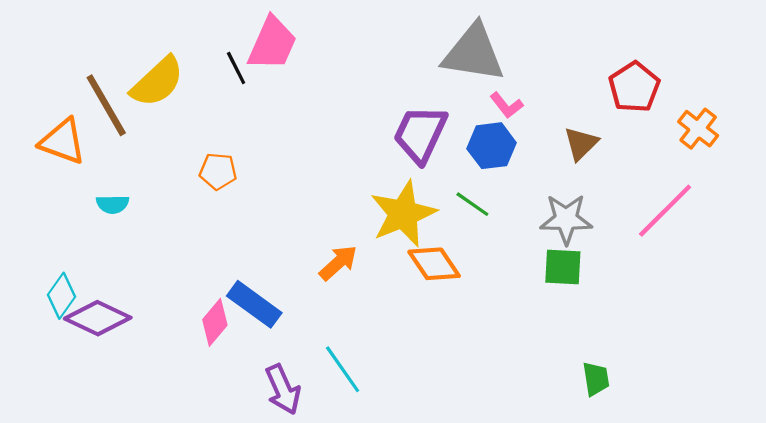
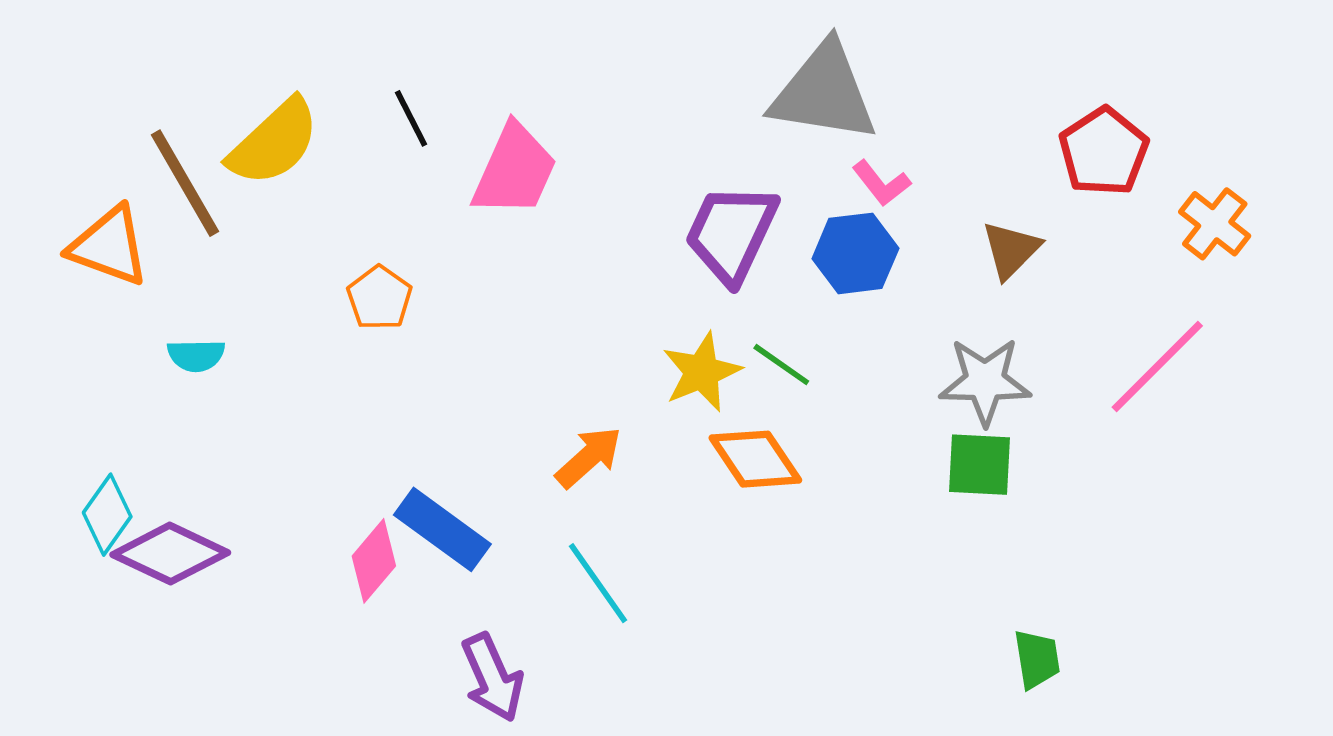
pink trapezoid: (272, 43) -> (515, 170), moved
orange pentagon: (218, 171) -> (379, 298), turned 30
green line: (472, 204) -> (781, 365), moved
yellow star: (403, 214) -> (702, 372), size x0.7
cyan line: (343, 369) -> (598, 583), moved

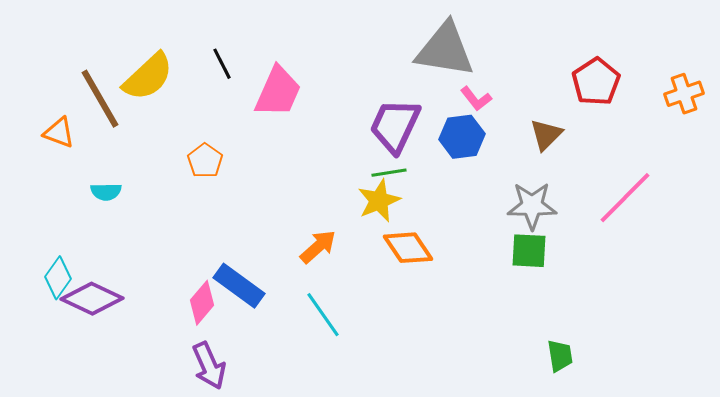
orange cross: (1215, 224) -> (684, 94), moved, turned 33
orange triangle: (109, 246) -> (59, 133), size x0.7
green line: (781, 365) -> (389, 173), moved, turned -44
purple arrow: (492, 678) -> (209, 366), moved

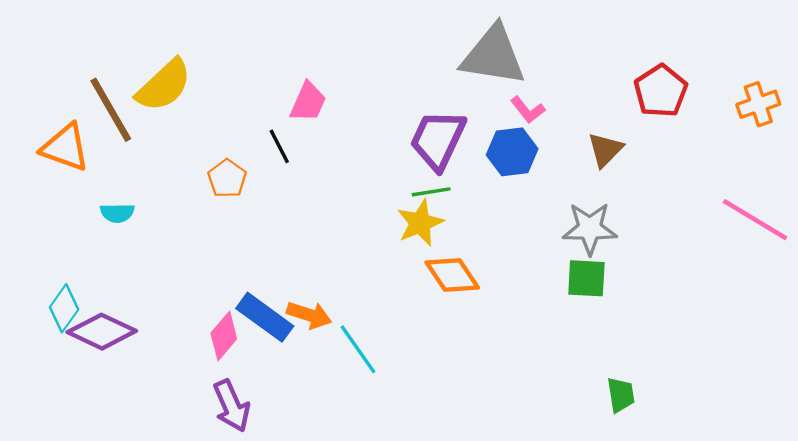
black line: (222, 64) -> (279, 146), moved
pink trapezoid: (278, 92) -> (308, 102), size x0.7
orange triangle: (59, 133) -> (65, 147), size x1.4
pink line: (625, 198) -> (755, 220), moved, turned 76
orange arrow: (318, 247) -> (309, 315), moved, turned 60

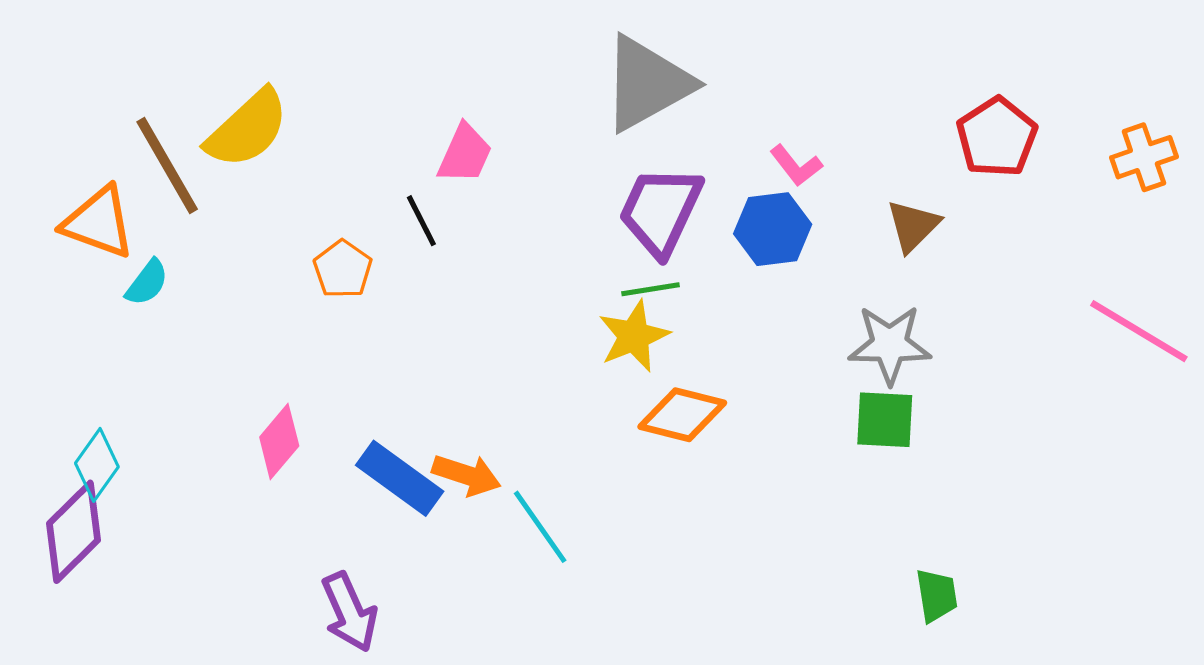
gray triangle: (493, 55) -> (647, 84), moved, turned -38
cyan semicircle: (117, 213) -> (147, 283), moved, turned -52
orange diamond: (452, 275) -> (682, 415), turned -42
purple diamond: (102, 332) -> (73, 532), moved, turned -70
pink diamond: (224, 336) -> (279, 442), moved

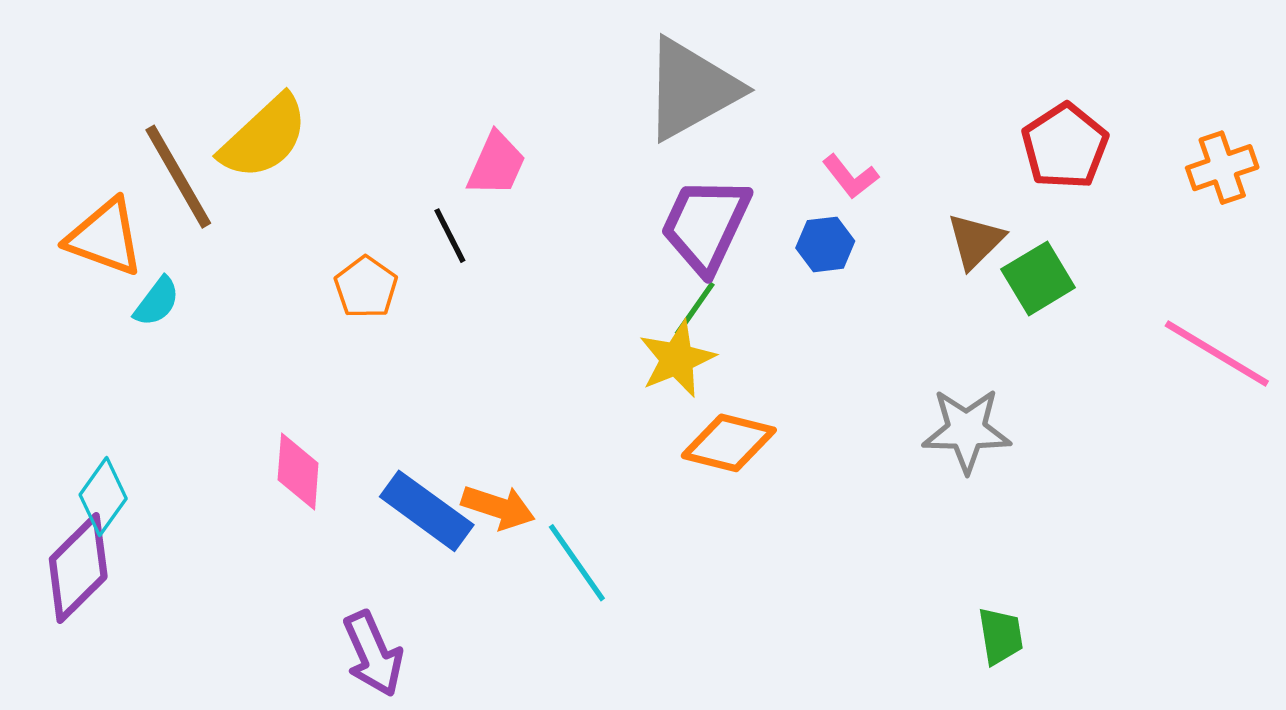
blue hexagon: (773, 229) -> (825, 244), size x0.7
green line: (651, 289) -> (695, 309), turned -46
gray star: (890, 344) -> (967, 430), moved
green square: (885, 420) -> (1038, 278), moved, turned -34
pink diamond: (279, 442) -> (298, 471), turned -36

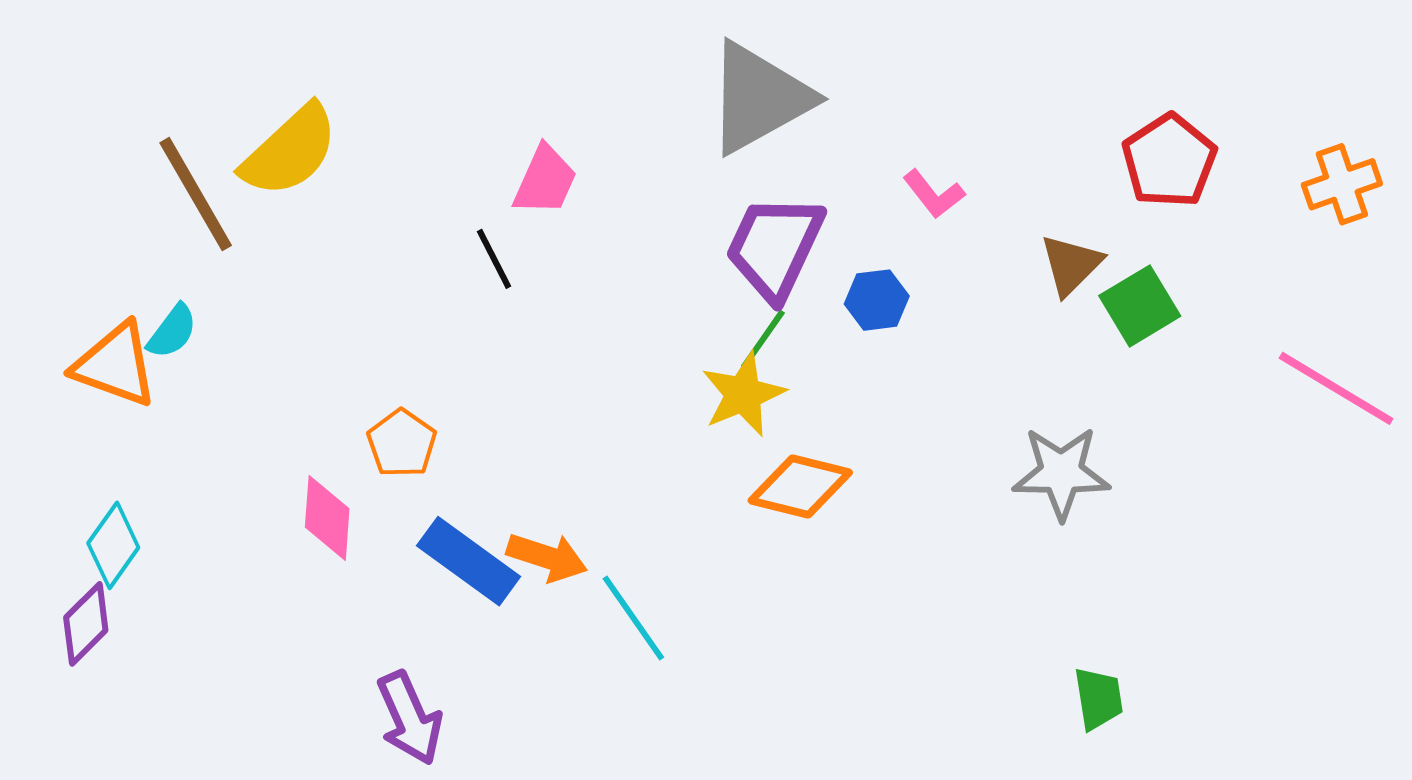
orange triangle: (105, 237) -> (115, 365), moved
blue hexagon: (825, 244) -> (877, 300), moved
orange pentagon: (366, 287) -> (402, 443), moved
purple diamond: (78, 568) -> (86, 624), size x0.7

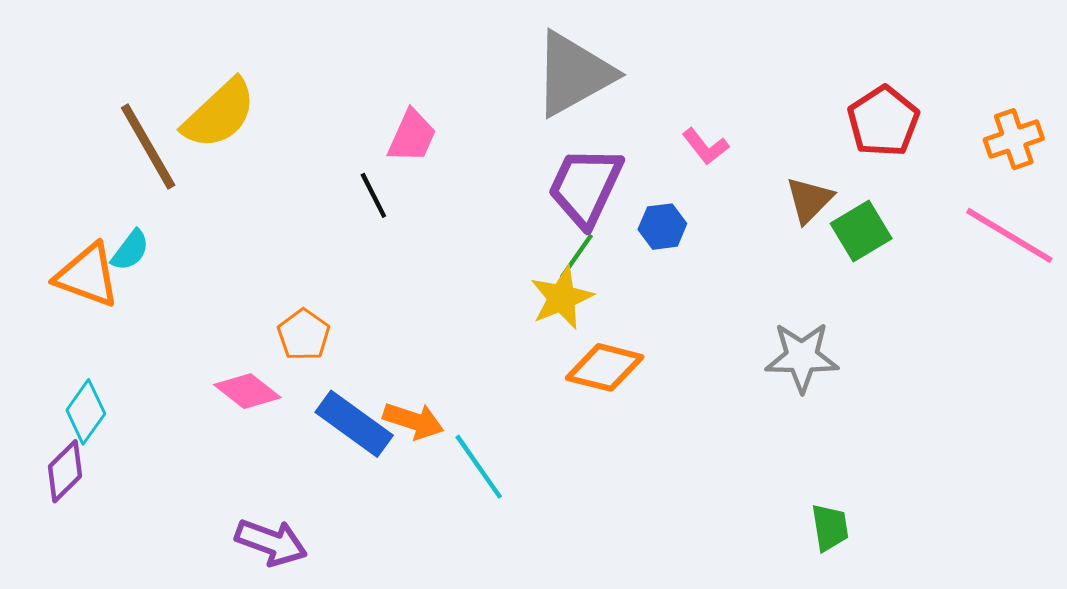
pink line: (1336, 388) -> (1009, 235), moved
pink diamond: (327, 518) -> (247, 391), turned -56
purple arrow: (410, 718) -> (271, 542), moved, turned -46

